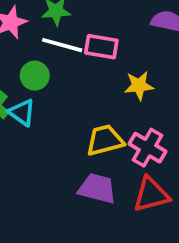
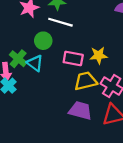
pink rectangle: (101, 47) -> (73, 59), moved
yellow star: (139, 86) -> (99, 55), moved

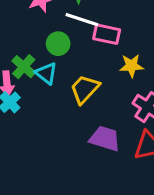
pink rectangle: (73, 59) -> (107, 34), moved
yellow trapezoid: (86, 81) -> (85, 89), moved, turned -35

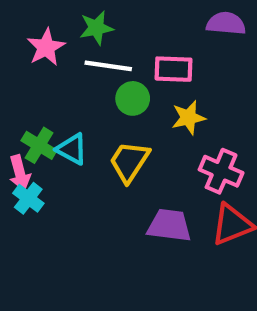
pink rectangle: (107, 34) -> (174, 69), moved
green circle: (58, 44) -> (133, 98), moved

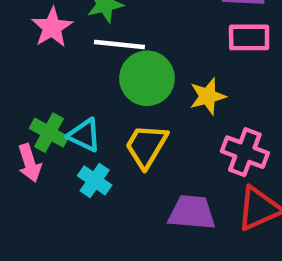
pink rectangle: (174, 69) -> (249, 37), moved
green circle: (133, 98) -> (147, 78), size x1.5
cyan cross: (28, 198) -> (95, 180), moved

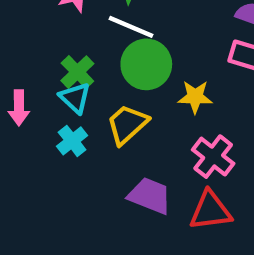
green cross: (49, 133) -> (77, 72), moved

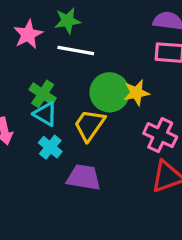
green circle: (146, 64) -> (110, 92), moved
purple trapezoid: (150, 196) -> (84, 177), moved

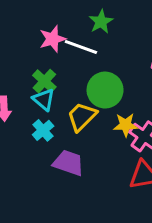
green star: (68, 21) -> (101, 22), moved, turned -30
pink star: (28, 34) -> (53, 39), moved
yellow star: (136, 93) -> (126, 125), moved

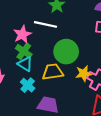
pink star: (53, 39) -> (22, 34), moved
yellow trapezoid: (82, 117) -> (53, 72), turned 45

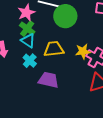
green circle: (66, 52) -> (65, 16), moved

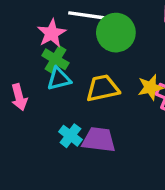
cyan triangle: (28, 41) -> (59, 79), turned -42
cyan cross: (30, 61) -> (70, 136), moved

